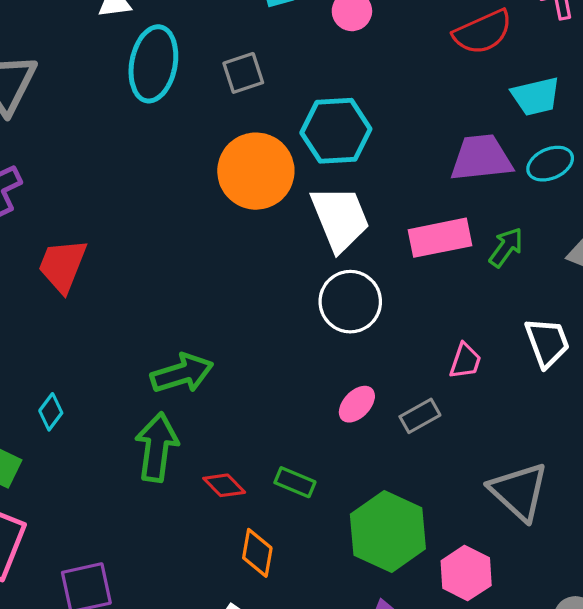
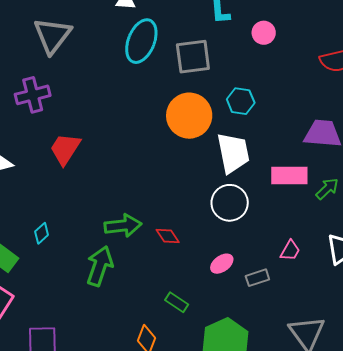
gray square: (243, 73) -> (193, 57), size x1.5
cyan hexagon: (336, 131) -> (241, 101), size x0.7
red diamond: (224, 485) -> (168, 236), moved

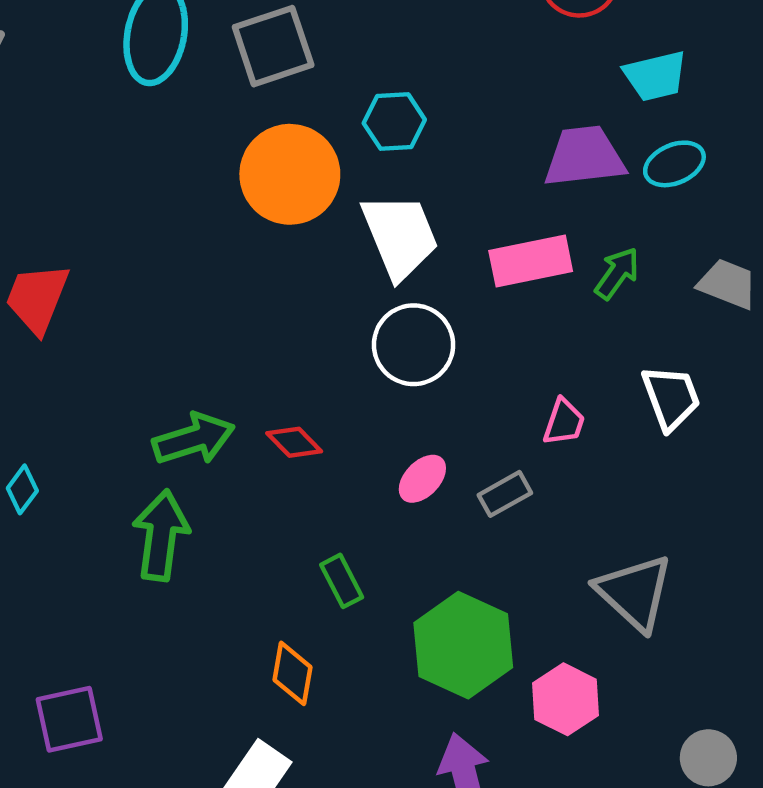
green rectangle: (177, 302) -> (342, 581), turned 40

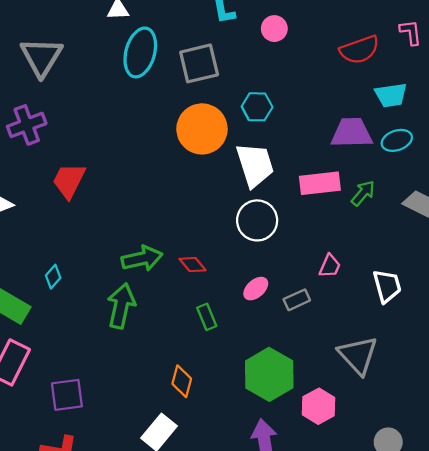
white trapezoid: (671, 398) -> (387, 286), moved
green rectangle: (342, 581) -> (207, 317), moved

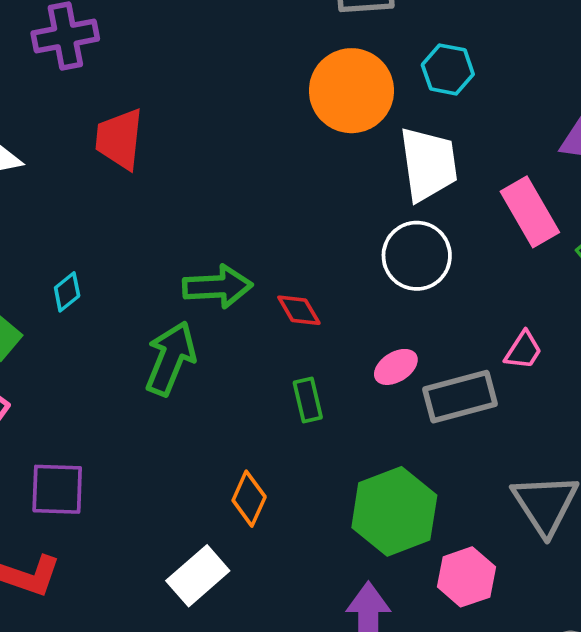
red trapezoid: (69, 181) -> (119, 139), turned -30
pink rectangle: (320, 183) -> (530, 212), turned 57
gray rectangle: (297, 300) -> (460, 397), size x1.6

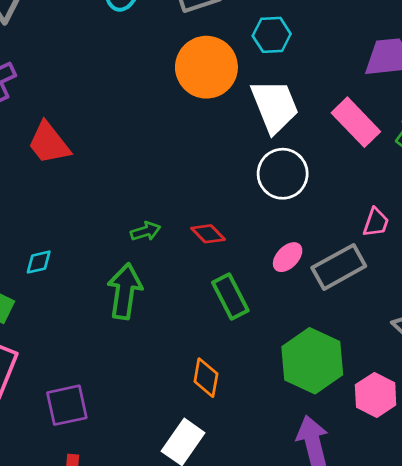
red trapezoid: (119, 139) -> (49, 143), turned -30
green arrow: (218, 286) -> (146, 231), size x0.6
cyan diamond: (67, 292) -> (39, 262), turned 40
green rectangle: (308, 400) -> (230, 297), size x1.4

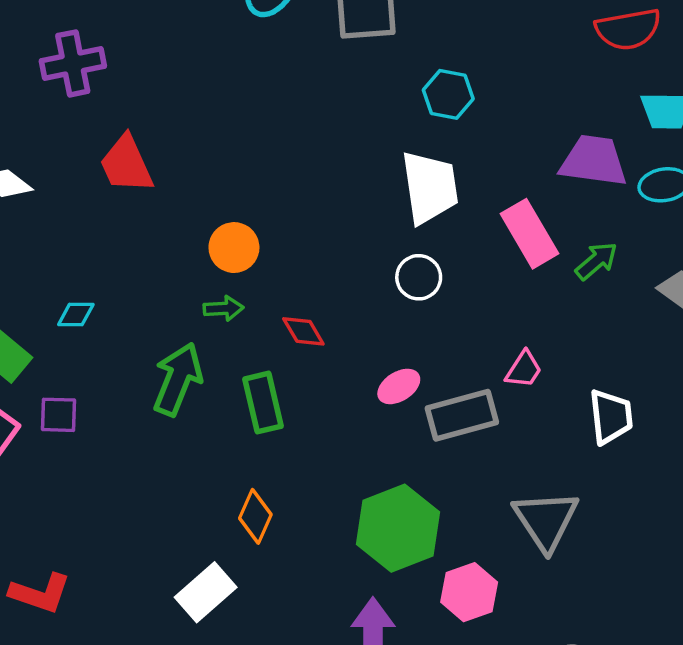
orange circle: (206, 67) -> (234, 248), moved, size x0.6
white circle: (283, 174) -> (419, 277), size x0.7
green rectangle: (230, 297) -> (263, 403), moved
purple square: (67, 405) -> (58, 415), moved, size x0.7

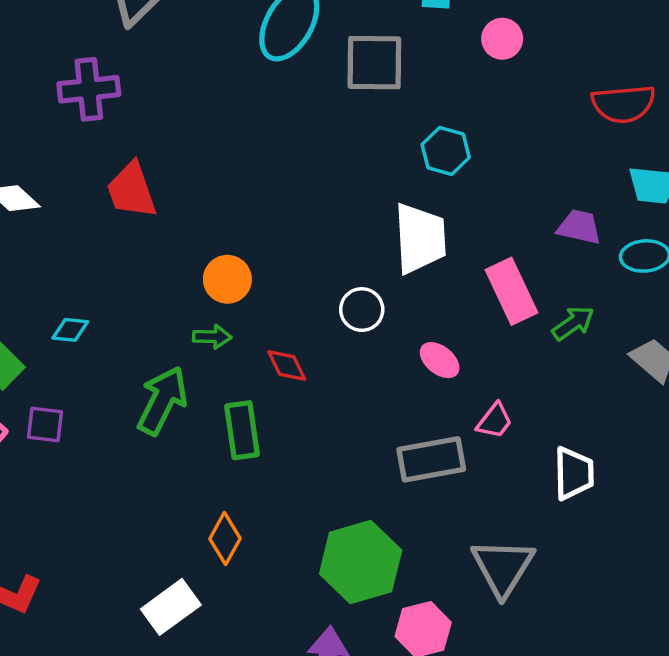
purple trapezoid: (594, 161) -> (579, 227), size x0.7
white circle: (419, 277) -> (362, 310), moved
pink ellipse: (399, 386) -> (440, 360), moved, turned 66

